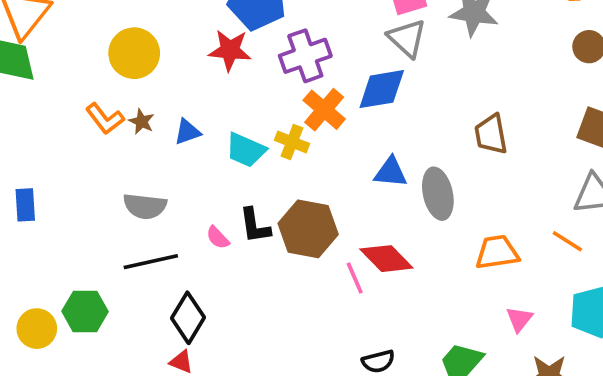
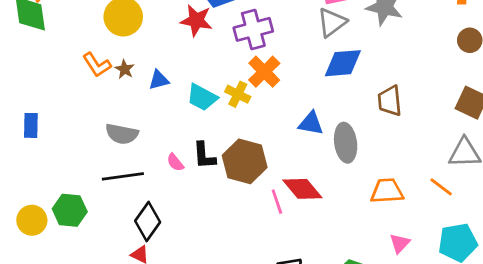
gray triangle: (407, 38) -> (332, 22), turned 36
blue diamond: (382, 89) -> (343, 63), moved

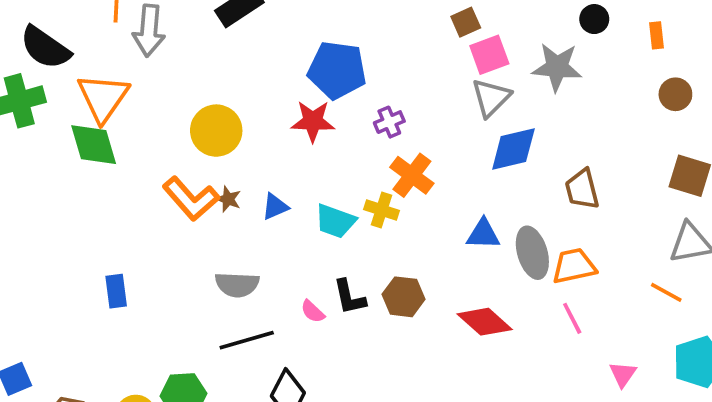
purple cross: (253, 29) -> (389, 122), size x0.6
orange L-shape: (97, 65) -> (191, 199), size x1.4
brown hexagon: (245, 161) -> (404, 297), size x0.7
orange trapezoid: (387, 191) -> (574, 266), moved
pink line: (277, 202) -> (572, 318), moved

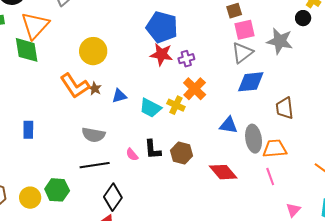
red star: (313, 121) -> (161, 54), moved

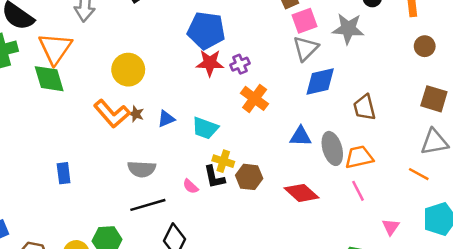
yellow cross: (176, 105) -> (223, 161), moved

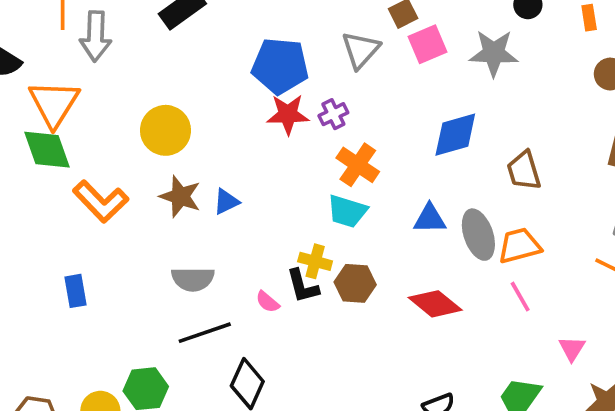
gray triangle: (306, 48) -> (361, 50), moved
orange L-shape: (112, 114) -> (101, 201), moved
brown star: (136, 114) -> (180, 196), size x1.6
cyan trapezoid: (205, 128) -> (347, 211), moved

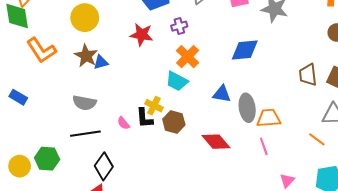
red star: (288, 114) -> (142, 35), moved
brown trapezoid: (524, 171) -> (308, 75), moved
blue triangle: (226, 202) -> (101, 62), moved
blue rectangle: (76, 291) -> (18, 97), turned -60

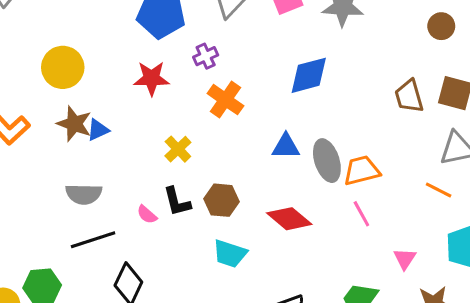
cyan trapezoid: (177, 81) -> (230, 254), moved
yellow cross: (154, 106) -> (178, 149), moved, turned 30

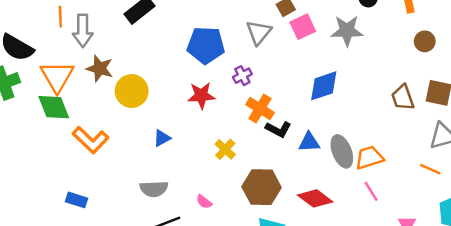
brown star: (74, 124) -> (100, 68), moved
brown hexagon: (222, 200) -> (262, 187), size x1.4
black L-shape: (177, 202) -> (278, 129), moved, turned -45

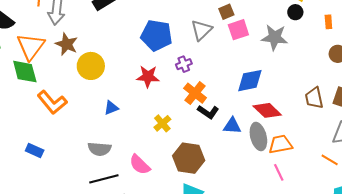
red diamond: (315, 198) -> (267, 110), moved
pink semicircle: (204, 202) -> (140, 165), size x1.6

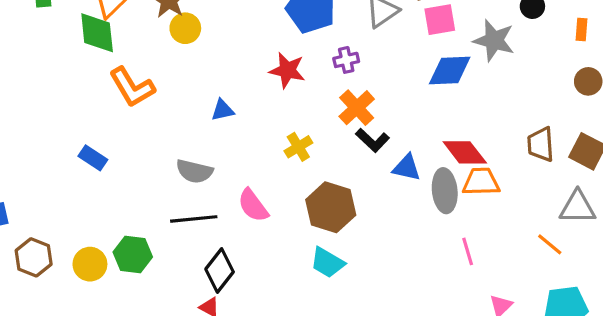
yellow circle: (91, 66) -> (185, 28), moved, size x0.7
blue diamond: (250, 81) -> (450, 70), moved
orange trapezoid: (280, 144) -> (481, 182), moved

